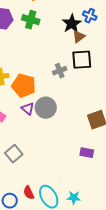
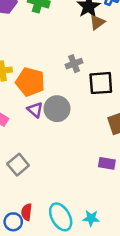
black square: (82, 60) -> (101, 83), moved
red semicircle: (29, 193) -> (27, 212), moved, turned 32

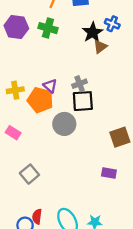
black square: (101, 83) -> (83, 101), moved
purple triangle: (35, 110) -> (50, 86), moved

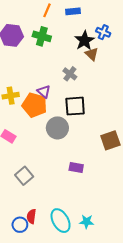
brown triangle: (100, 47) -> (92, 54), turned -40
gray cross: (80, 84) -> (70, 74), moved, turned -32
purple rectangle: (109, 173) -> (76, 167), moved

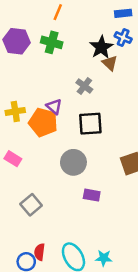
blue rectangle: (73, 11) -> (123, 13), moved
gray circle: (57, 128) -> (73, 162), moved

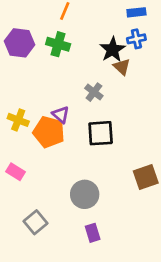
blue cross: (123, 38) -> (136, 39), turned -35
yellow cross: (15, 111) -> (18, 120), turned 30
gray circle: (73, 162) -> (85, 194), moved
purple rectangle: (92, 195) -> (93, 233), moved, turned 63

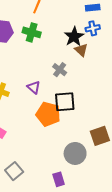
orange pentagon: (49, 132) -> (48, 114), moved
gray circle: (85, 194) -> (75, 153), moved

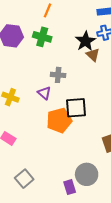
gray cross: (60, 70) -> (58, 75), moved, turned -32
orange pentagon: (48, 114) -> (59, 120), turned -30
gray circle: (75, 153) -> (87, 174), moved

